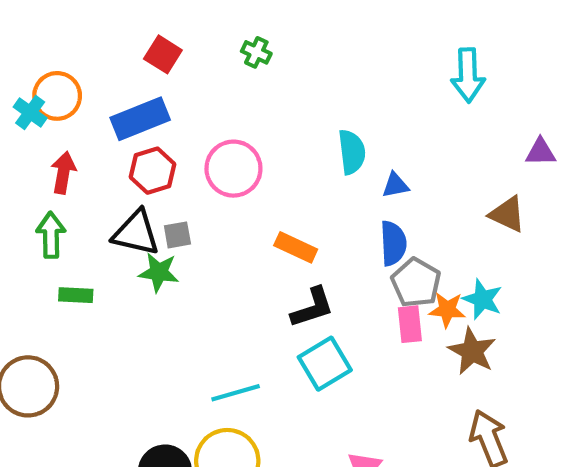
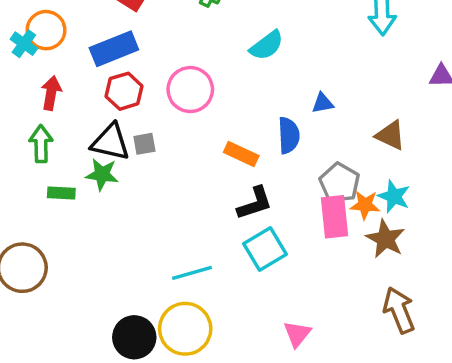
cyan semicircle: (352, 152) -> (267, 45), moved, turned 60
brown triangle: (507, 214) -> (390, 135), moved
blue semicircle: (393, 243) -> (289, 135), moved
green star: (159, 272) -> (102, 174), moved
pink rectangle: (410, 324) -> (334, 217), size x1.4

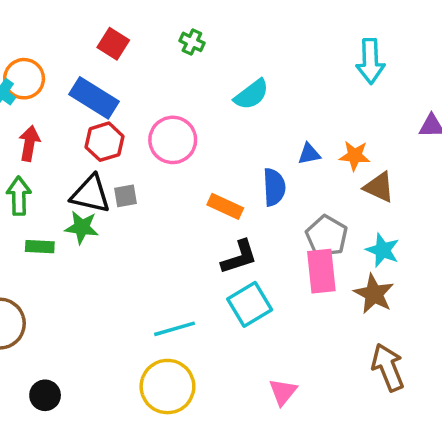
blue rectangle: (114, 49) -> (94, 98), turned 54
orange star: (365, 205) -> (355, 156), moved
black circle: (134, 337) -> (45, 395), moved, size x0.7

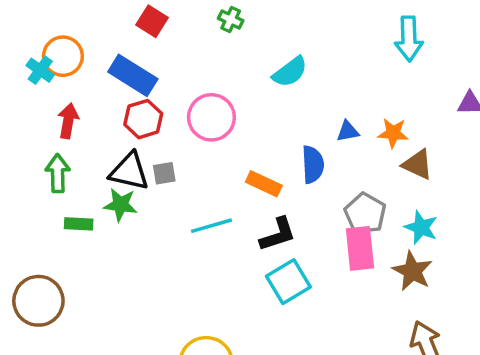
cyan line: (174, 329) -> (211, 226), moved

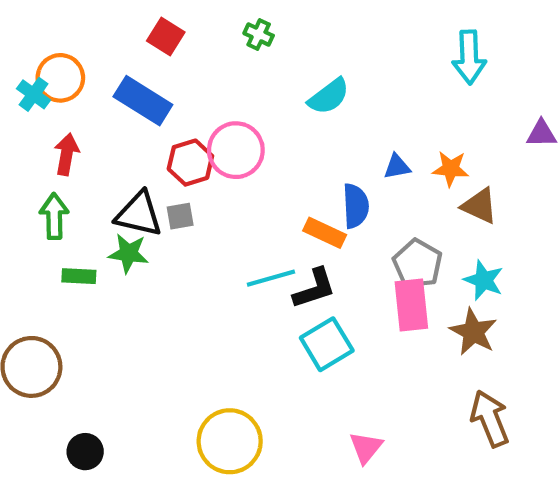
red hexagon: (143, 119) -> (190, 163), moved
orange rectangle: (264, 184) -> (325, 233), moved
cyan line: (211, 226) -> (271, 278), moved

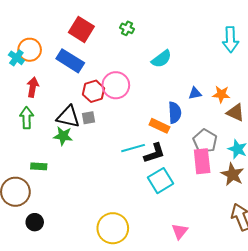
red square: (166, 37) -> (81, 29), size x1.4
green rectangle: (79, 276) -> (39, 166), moved
black circle: (85, 452) -> (35, 222), moved

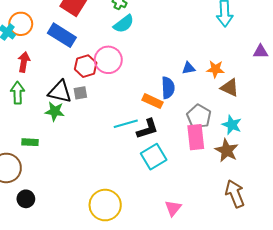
cyan semicircle: (161, 59) -> (124, 24), moved

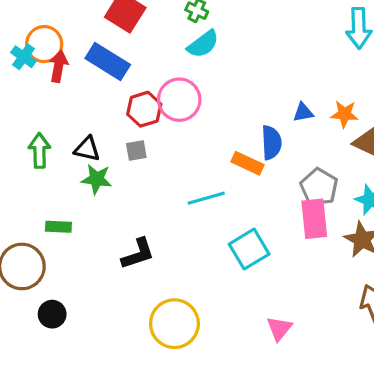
red arrow: (24, 62) -> (58, 66), moved
black triangle: (60, 92) -> (87, 149), moved, size x0.7
black L-shape: (147, 129) -> (138, 254), moved

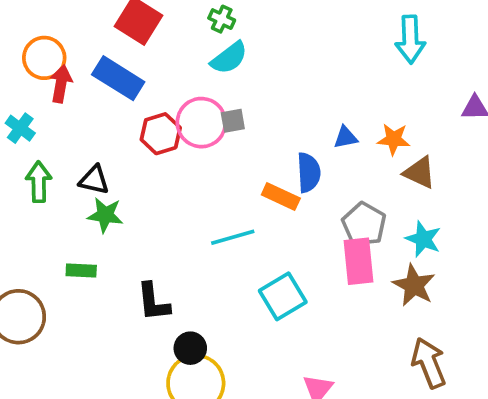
cyan cross: (24, 57) -> (20, 128), moved
gray square: (136, 150) -> (233, 121), moved
green rectangle: (58, 227) -> (81, 270), moved
black L-shape: (138, 254) -> (153, 302), turned 102
black circle: (52, 314) -> (190, 348), moved

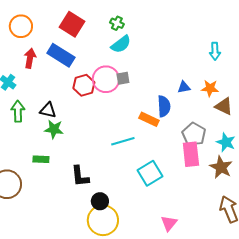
cyan arrow: (410, 39) -> (215, 51), moved, size x0.7
orange circle: (44, 58) -> (21, 26), moved

